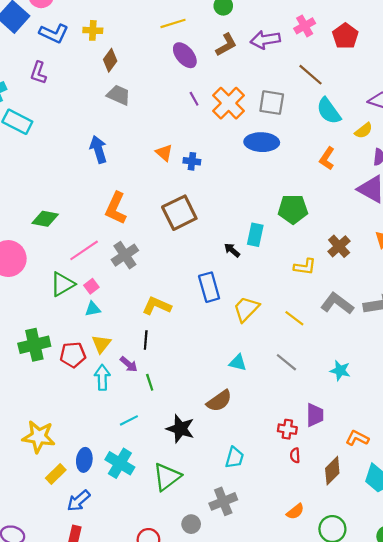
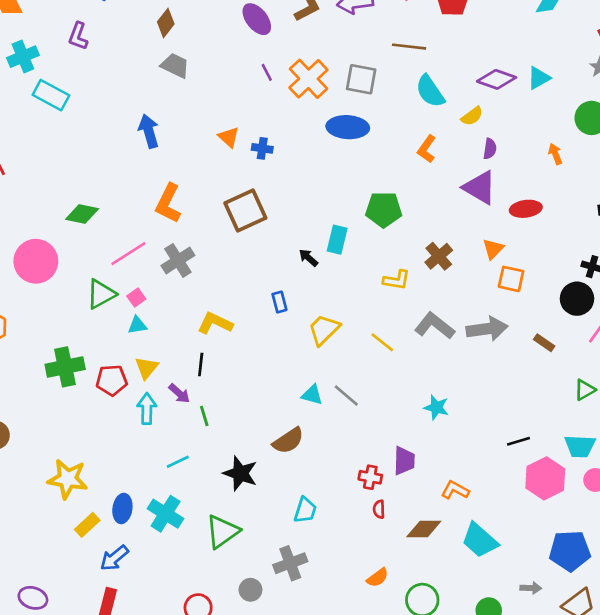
brown line: (310, 75) -> (409, 47), turned -36
blue rectangle: (209, 287) -> (279, 302), size x0.6
gray line: (286, 362) -> (346, 395), moved
brown diamond: (332, 471) -> (424, 529), turned 44

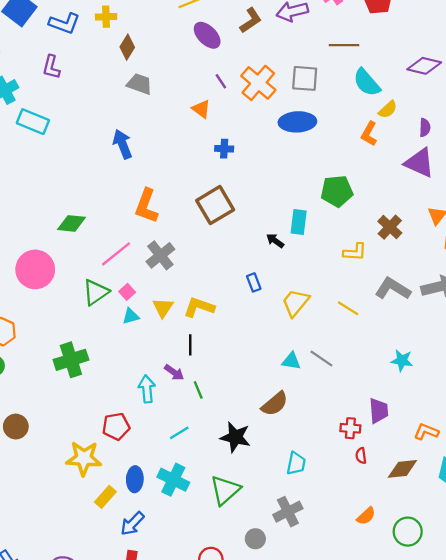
yellow semicircle: (472, 116) -> (388, 109), moved
orange triangle: (229, 137) -> (201, 109), moved
yellow triangle: (147, 368) -> (163, 308), moved
red pentagon: (112, 380) -> (116, 426), moved

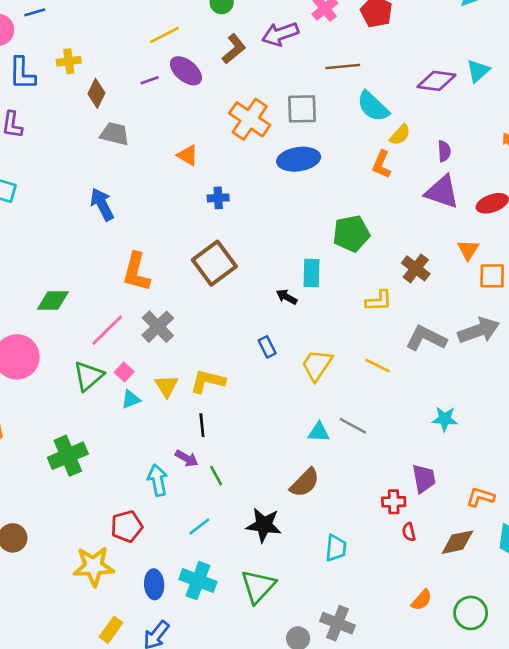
blue L-shape: (64, 23) -> (22, 73), turned 76
purple line: (221, 81) -> (150, 80), moved, turned -70
yellow rectangle: (105, 497) -> (111, 630), moved
gray cross: (288, 512) -> (338, 623), moved, turned -36

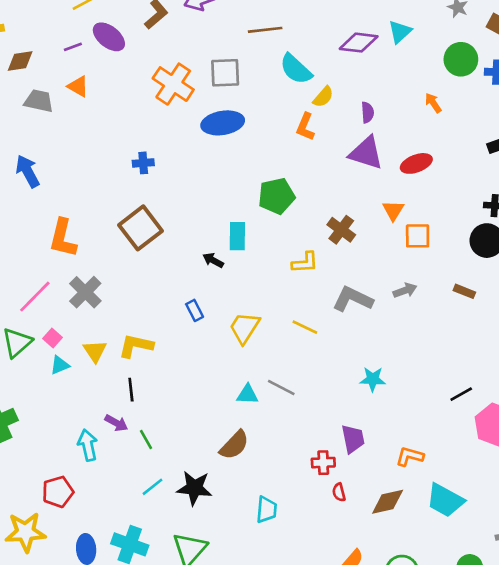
brown diamond: (96, 93) -> (20, 61), turned 56
orange triangle: (188, 155) -> (78, 86), moved
gray arrow: (479, 330) -> (405, 290), size x0.6
cyan line: (199, 526) -> (152, 487), moved

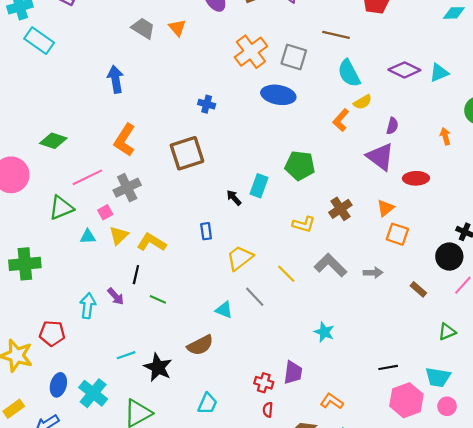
pink square: (53, 338) -> (105, 212), moved
gray line: (281, 388) -> (255, 297), moved
green line: (146, 440) -> (158, 299), moved, turned -56

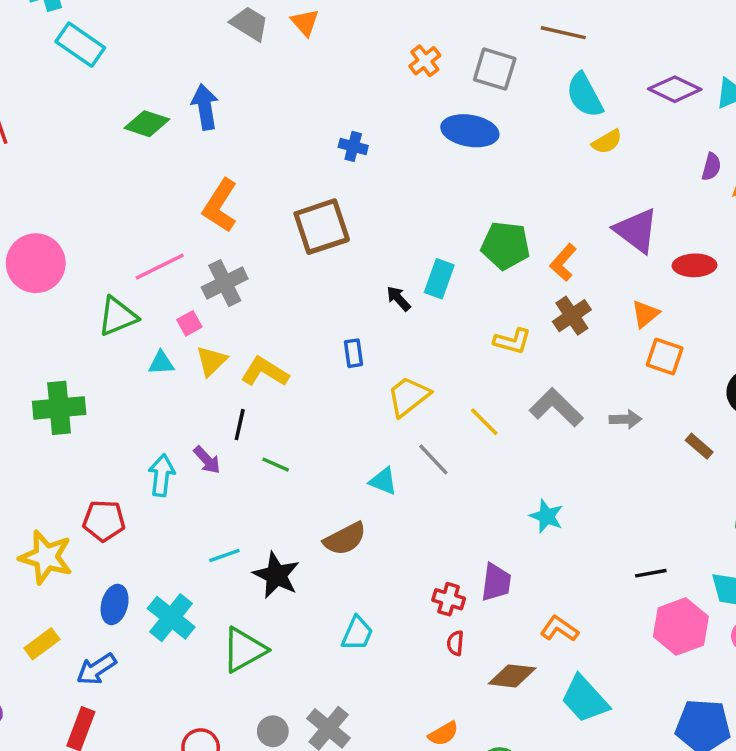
orange cross: (251, 52) -> (425, 61), size x0.6
orange L-shape: (341, 120) -> (563, 262), moved
purple semicircle: (392, 126) -> (711, 167), moved
green diamond: (53, 141) -> (147, 124), moved

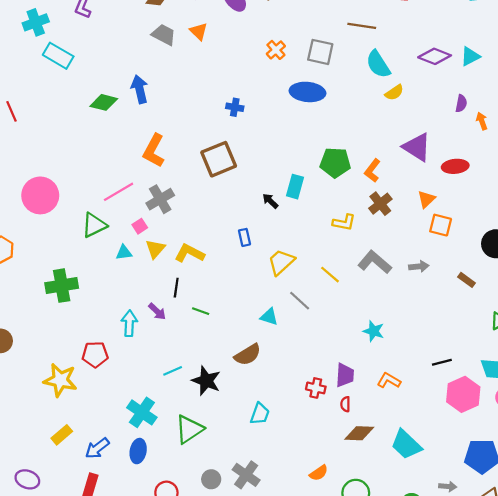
blue ellipse: (115, 604) -> (138, 451), moved
orange L-shape: (559, 629) -> (389, 381), moved
red semicircle: (455, 643) -> (345, 404), moved

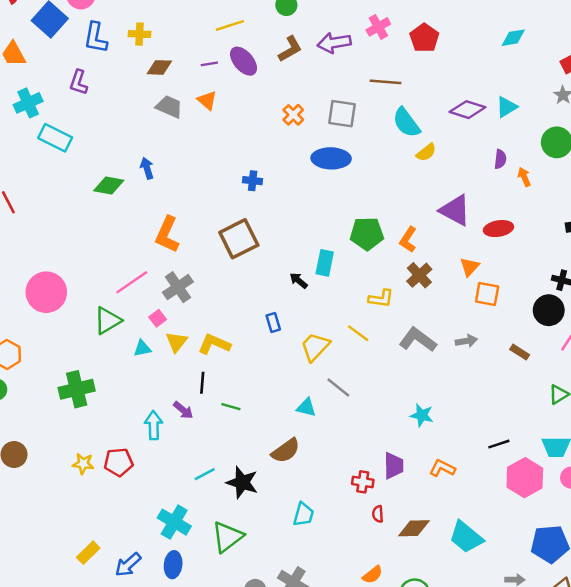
blue arrow: (140, 89) -> (147, 168), size x0.7
yellow line: (330, 275) -> (358, 333), moved
yellow star: (60, 380) -> (83, 464), moved, size x0.6
red semicircle: (345, 404) -> (378, 514), moved

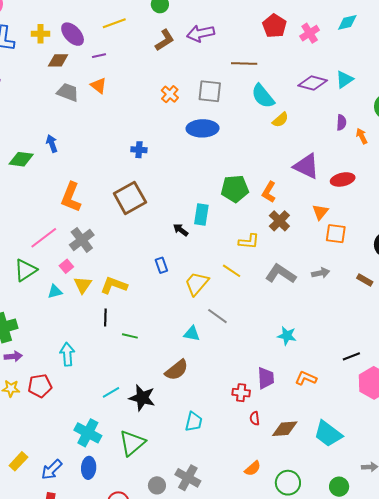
pink cross: (378, 27) -> (310, 33), moved
purple ellipse: (244, 61) -> (73, 34), moved
purple arrow: (183, 410) -> (13, 356), moved, turned -42

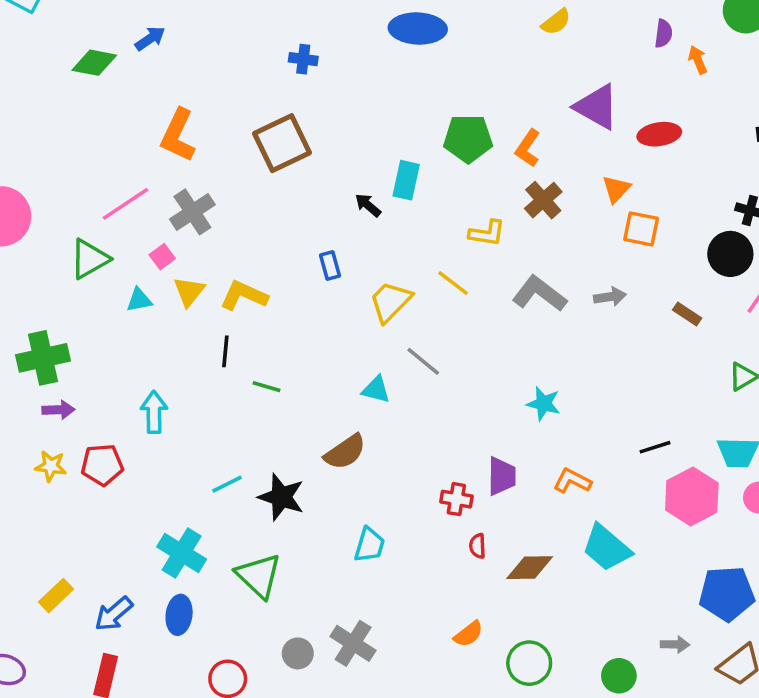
blue arrow: (52, 144) -> (150, 39), turned 72
cyan trapezoid: (328, 434) -> (607, 548), moved
green triangle: (132, 443) -> (259, 576), turned -40

